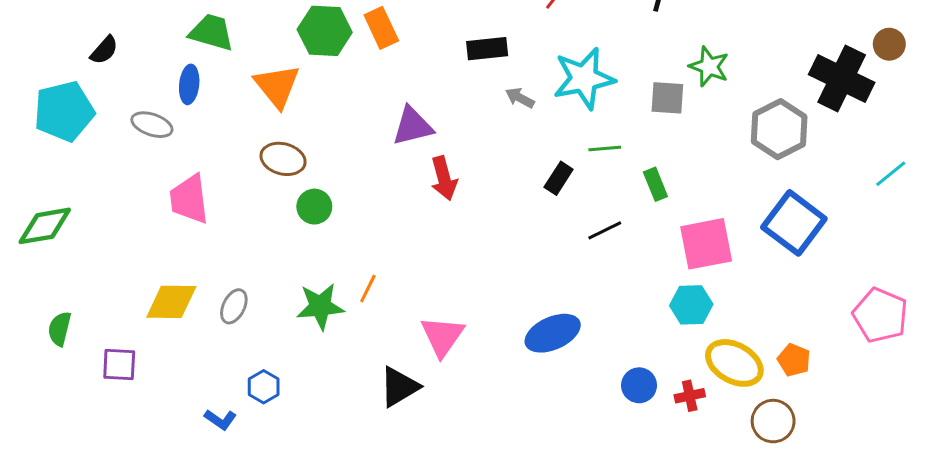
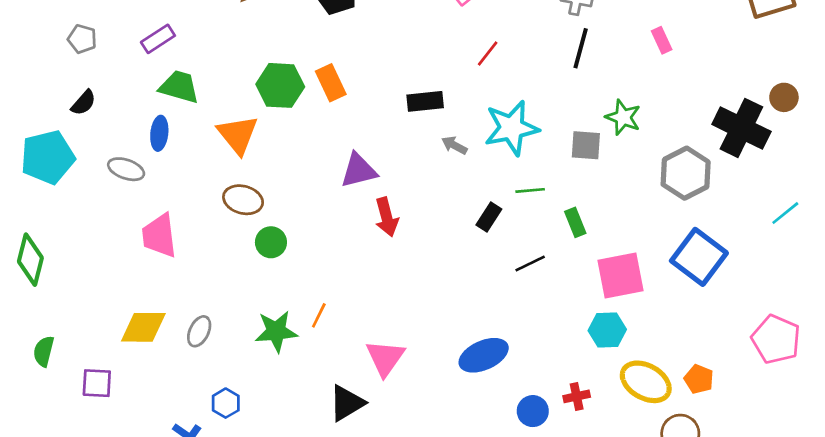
green diamond: (45, 226) -> (30, 260), turned -66
blue circle: (639, 385) -> (533, 411), moved
red cross: (690, 396) -> (577, 396), moved

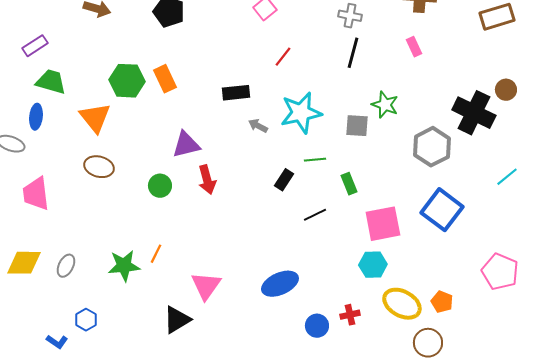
green circle: (271, 242) -> (160, 186), moved

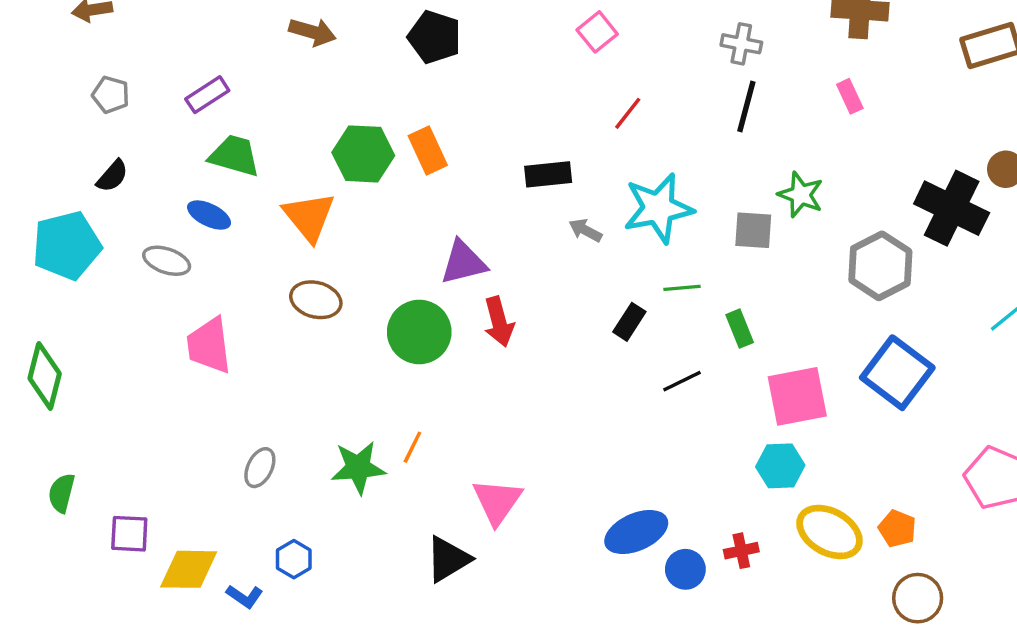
blue ellipse: (36, 117) -> (209, 215), turned -70
green circle: (160, 186) -> (419, 332), size x1.6
yellow diamond: (24, 263) -> (189, 569), moved
blue ellipse: (280, 284) -> (636, 532), moved
brown circle: (428, 343) -> (918, 598), moved

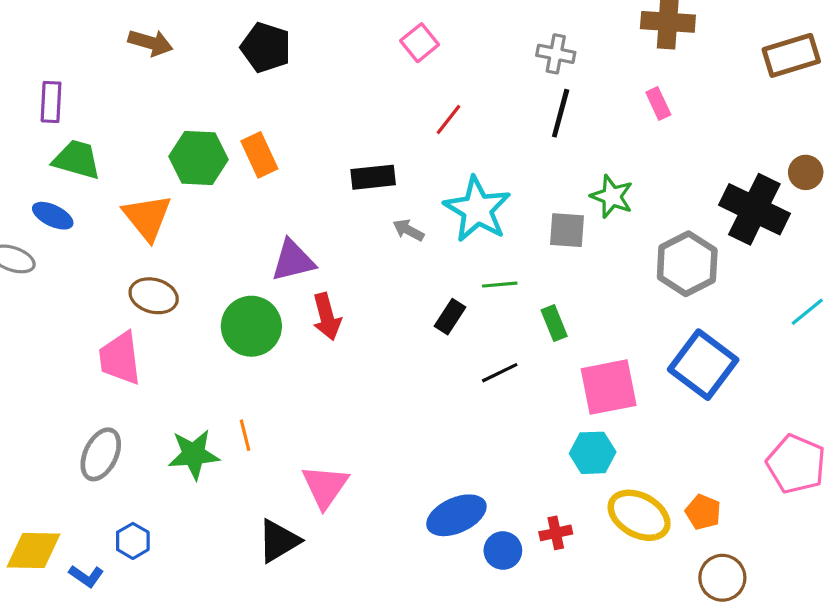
purple rectangle: (207, 95) -> (51, 102), turned -54
cyan star: (658, 208) -> (477, 209), turned -30
pink trapezoid: (209, 346) -> (120, 358), moved
orange line: (412, 447) -> (245, 435), turned -40
gray ellipse: (260, 468) -> (101, 454), size x1.4

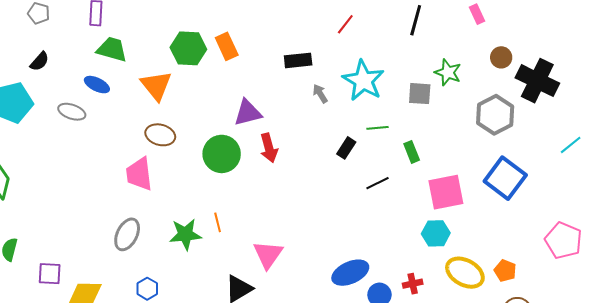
brown circle: (806, 172) -> (501, 57), moved
gray arrow: (408, 230) -> (320, 94), turned 30

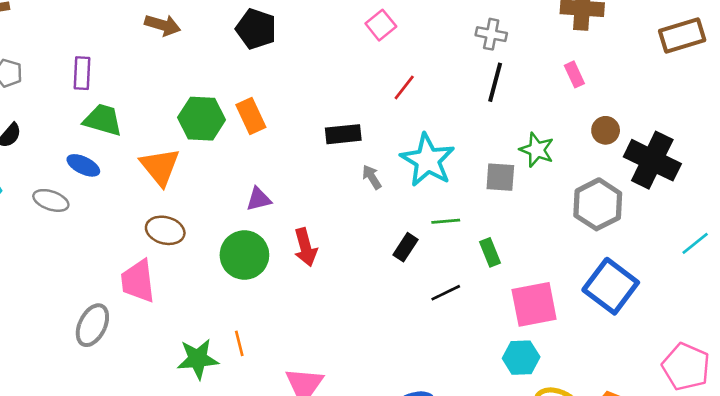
purple triangle: (248, 113) -> (259, 199), moved, size x0.7
gray ellipse: (127, 234) -> (92, 325), moved

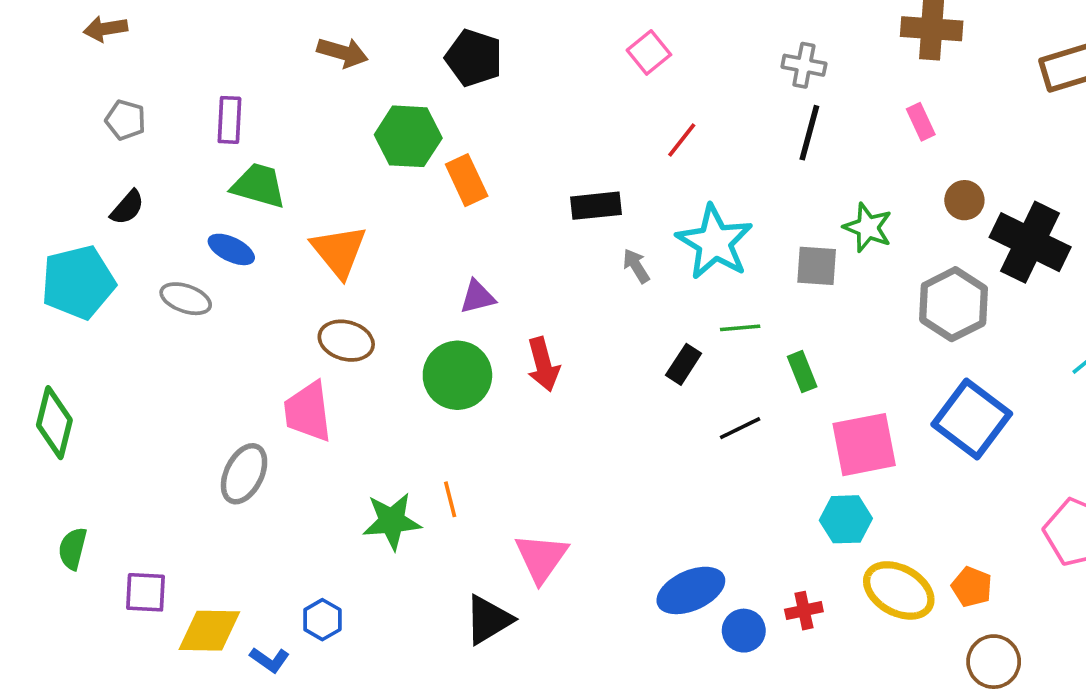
green hexagon: (202, 119) -> (408, 136), moved

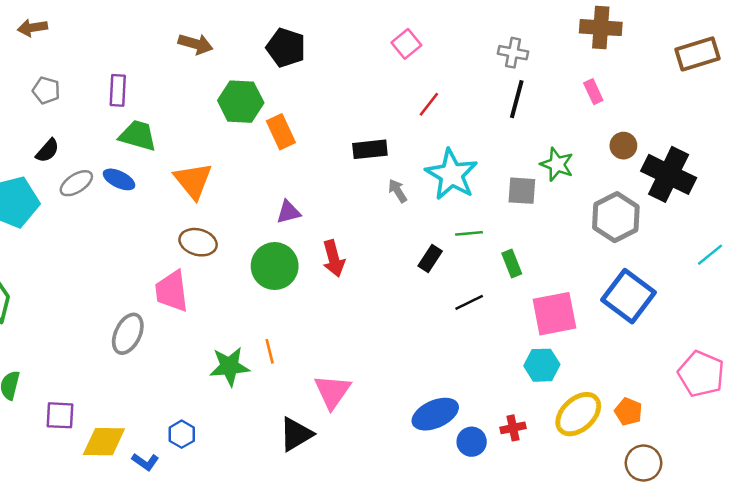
gray ellipse: (186, 299) -> (76, 183), moved, turned -52
yellow ellipse: (899, 590) -> (578, 414), turned -72

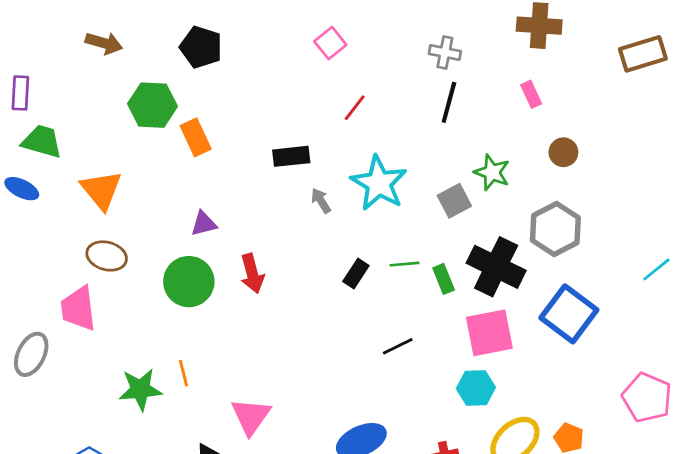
black cross: (669, 174) -> (496, 267), moved
gray square: (522, 191) -> (454, 201), turned -32
green line: (469, 233) -> (404, 264), moved
black line: (469, 302) -> (398, 346), moved

